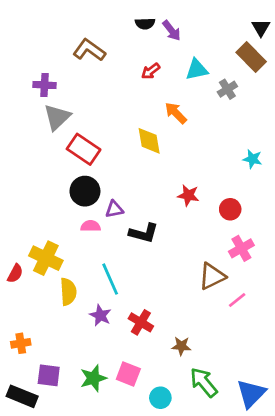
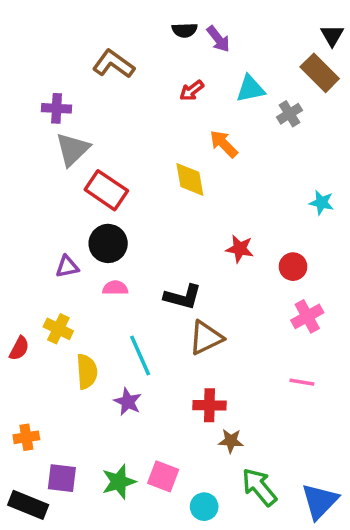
purple triangle: (114, 209) -> (67, 267), moved
yellow cross: (46, 258) -> (58, 329), size x0.7
brown triangle: (212, 276) -> (206, 338), moved
pink line: (237, 300) -> (302, 382), turned 48
red cross: (141, 322) -> (209, 405), moved, turned -30

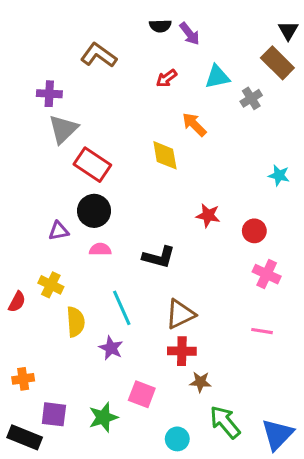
pink cross: (307, 316) -> (267, 274), turned -36
brown triangle: (206, 338) -> (180, 314), moved
pink square: (163, 476) -> (142, 394), moved

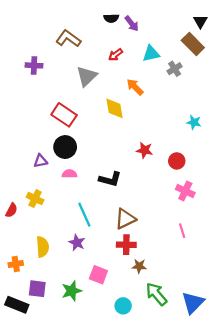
gray triangle: (63, 129) -> (87, 76), moved
yellow semicircle: (76, 322) -> (43, 247), moved
pink line: (262, 331) -> (182, 231), turned 64

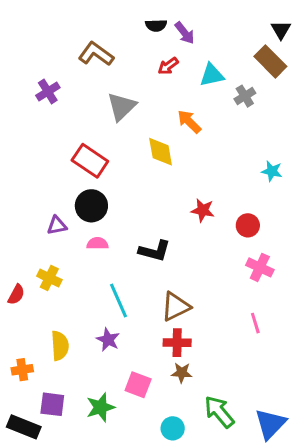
red arrow: (116, 55) -> (168, 66), moved
purple cross: (34, 65) -> (48, 92), turned -35
brown star: (139, 266) -> (182, 373), moved

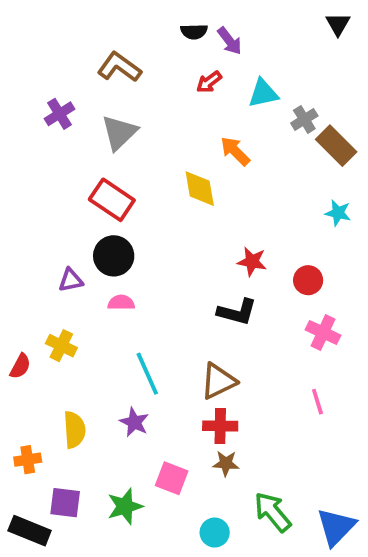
black triangle: (281, 30) -> (338, 24), moved
brown rectangle: (270, 61) -> (336, 146), moved
gray triangle: (122, 107) -> (119, 133), moved
black L-shape: (155, 251) -> (237, 312), moved

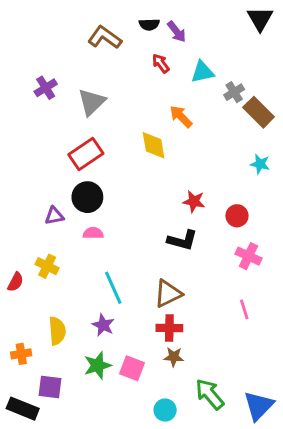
black triangle: (338, 24) -> (260, 19), size x1.4
brown L-shape: (119, 67) -> (105, 37), moved
red arrow: (209, 82) -> (161, 63), turned 90
red rectangle: (112, 200) -> (86, 154), turned -68
green star: (125, 506) -> (97, 365), moved

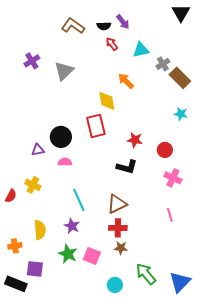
black semicircle: (149, 24) -> (104, 26), moved
red rectangle: (86, 154) -> (96, 126), moved, turned -70
green star: (97, 365) -> (68, 254), turned -30

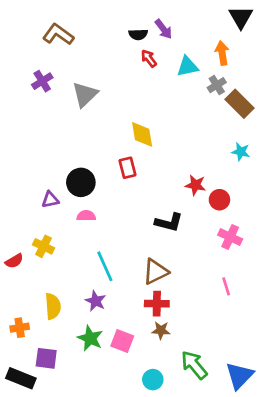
brown L-shape: (73, 26) -> (58, 34), moved
orange arrow: (126, 81) -> (222, 53), moved, turned 36
red rectangle: (96, 126) -> (128, 168), size x0.7
red star: (135, 140) -> (195, 185), moved
red semicircle: (11, 196) -> (14, 261), turned 32

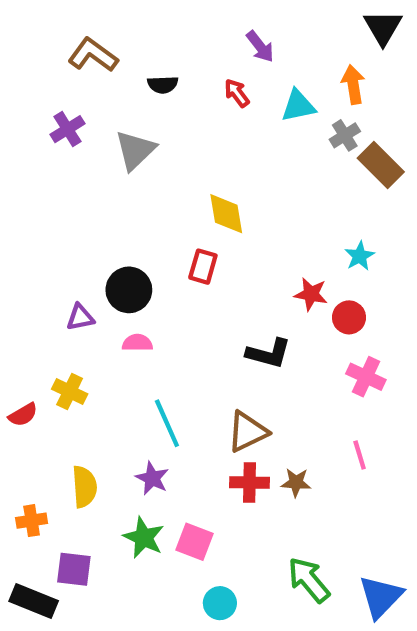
black semicircle: (138, 34) -> (163, 85), moved
cyan star: (241, 152) -> (360, 256), moved, turned 30
red rectangle: (128, 168) -> (203, 267), turned 30
brown star: (161, 330) -> (296, 482), moved
cyan circle: (153, 380) -> (220, 603), moved

